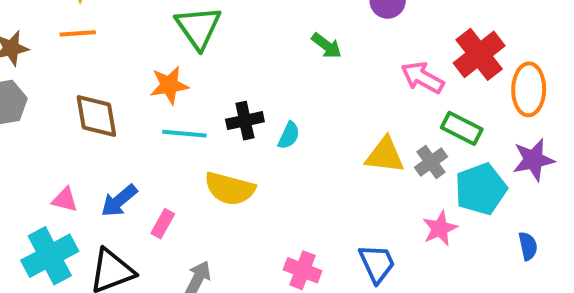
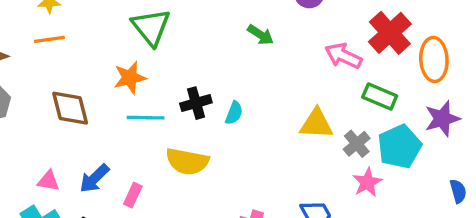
gray cross: (431, 162) -> (357, 144), moved
blue semicircle: (528, 246) -> (458, 191), moved

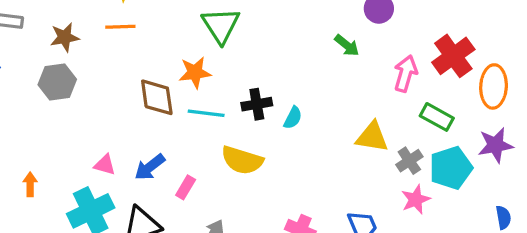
green arrow: (260, 35) -> (347, 45), moved
pink arrow: (343, 56) -> (406, 74), turned 75
brown diamond: (70, 108) -> (157, 97), moved

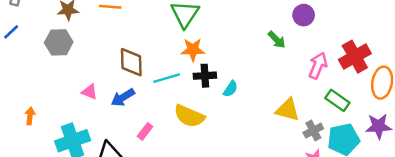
orange star: (195, 72) -> (193, 50), moved
cyan line: (206, 113) -> (167, 78), turned -30
pink triangle: (105, 165) -> (90, 92), moved
blue arrow: (150, 167) -> (123, 97), moved

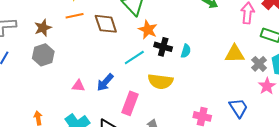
orange star: (193, 50) -> (148, 30), turned -30
brown diamond: (131, 62) -> (106, 24), moved
black cross: (205, 76) -> (163, 47), turned 36
pink rectangle: (145, 131) -> (130, 103), size x1.6

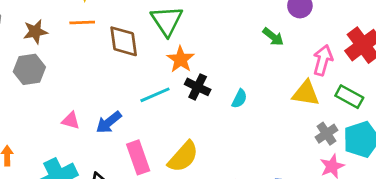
cyan semicircle: (186, 51) -> (239, 99), moved
yellow triangle: (235, 54) -> (306, 93), moved
yellow semicircle: (160, 81) -> (183, 157), moved, turned -65
pink rectangle: (130, 103) -> (138, 157), turned -50

